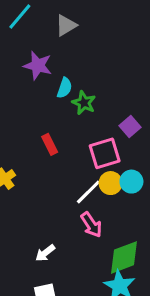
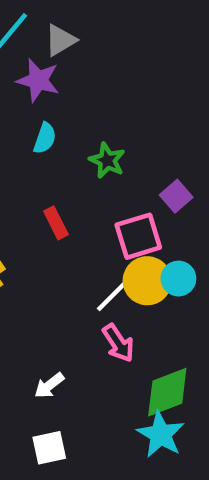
gray triangle: (66, 25) -> (60, 40), moved
purple star: (38, 66) -> (38, 80), moved
cyan semicircle: (64, 88) -> (45, 138), moved
yellow circle: (111, 183) -> (147, 281), size x1.4

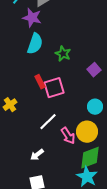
cyan semicircle: (45, 138) -> (35, 44), size x1.5
pink square: (138, 236) -> (54, 88), moved
yellow circle: (147, 281) -> (87, 132), moved
white line: (114, 294) -> (48, 122), moved

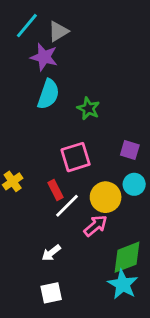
purple square: (94, 70) -> (130, 150), moved, turned -32
red rectangle: (40, 82) -> (55, 190), moved
yellow circle: (87, 132) -> (106, 197), moved
pink arrow: (68, 136) -> (96, 226), turned -96

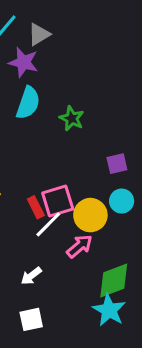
purple square: (130, 150) -> (117, 164), turned -30
pink square: (76, 157) -> (58, 201), moved

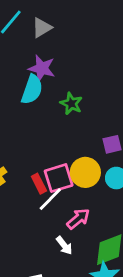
purple star: (23, 62) -> (42, 68), moved
yellow circle: (90, 215) -> (85, 172), moved
white arrow: (31, 276) -> (64, 245), moved, turned -90

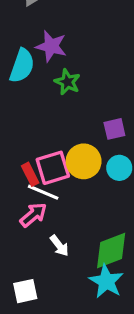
purple star: (42, 68) -> (51, 46), moved
white line: (50, 199) -> (43, 192), turned 68
pink arrow: (78, 219) -> (33, 215), moved

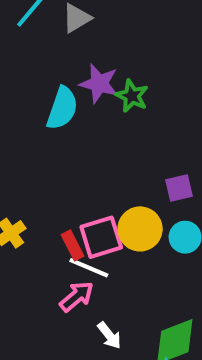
green star: (67, 82) -> (132, 96), moved

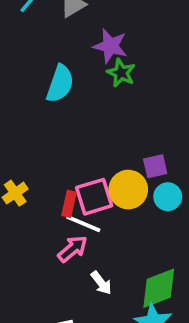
purple star: (99, 84) -> (110, 46), moved
purple square: (179, 188) -> (155, 166), moved
red rectangle: (72, 245) -> (69, 204), turned 40

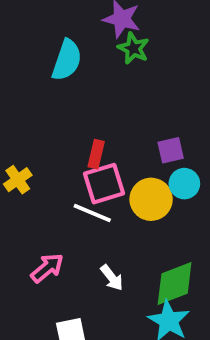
yellow circle: (128, 190) -> (151, 199), moved
red rectangle: (69, 204) -> (96, 154), moved
pink arrow: (73, 249) -> (47, 268), moved

